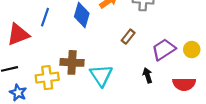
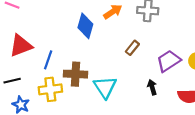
blue line: (45, 17) -> (48, 60), moved

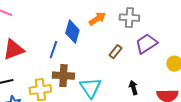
blue line: (48, 60) -> (53, 50), moved
purple trapezoid: (169, 61) -> (146, 44), moved

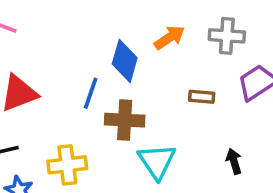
brown rectangle: (115, 52) -> (202, 97), turned 56
brown cross: (63, 76) -> (125, 120), moved

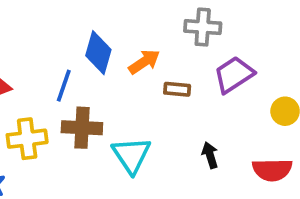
orange arrow: (169, 38) -> (144, 62), moved
brown cross: (125, 120) -> (82, 128), moved
yellow cross: (67, 165) -> (27, 139), moved

